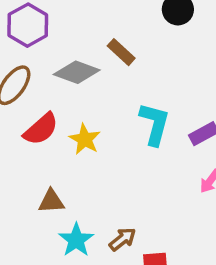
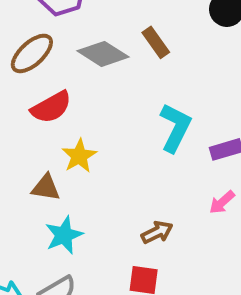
yellow star: (85, 139) -> (79, 156), moved
brown arrow: (123, 239) -> (157, 232), moved

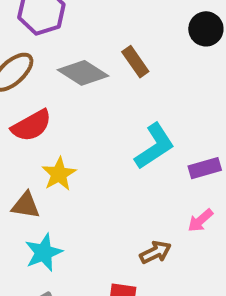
cyan L-shape: (175, 128) -> (154, 146), turned 30
brown arrow: (157, 232) -> (155, 252), moved

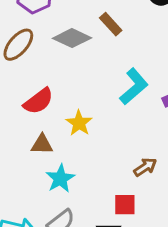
red semicircle: (31, 126) -> (38, 101), moved
yellow star: (59, 174) -> (79, 123), moved

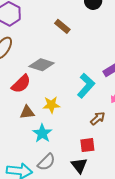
gray diamond: (72, 38) -> (42, 65), moved
cyan L-shape: (134, 87) -> (86, 86), moved
yellow star: (79, 123) -> (51, 105), moved, turned -30

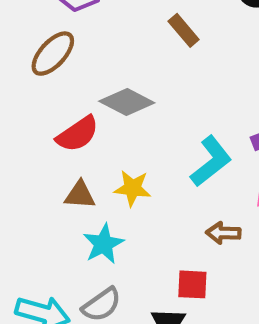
brown arrow: (98, 118) -> (223, 233), turned -147

